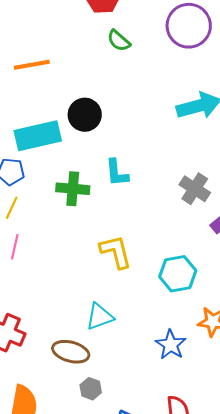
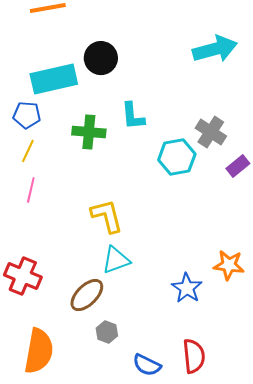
yellow L-shape: (116, 252) -> (107, 216), moved
cyan hexagon: (178, 274) -> (177, 157), moved
brown ellipse: (71, 352) -> (87, 295), turned -60

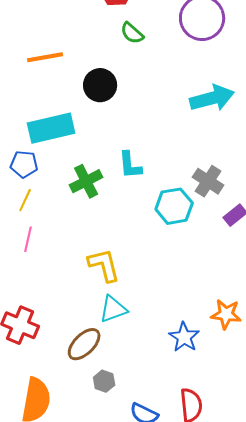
black circle: (101, 58) -> (100, 85), moved
green cross: (89, 132) -> (86, 181), turned -32

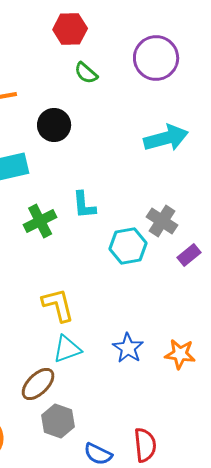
blue star: (184, 337) -> (128, 348), moved
gray hexagon: (104, 381) -> (58, 421), size x1.5

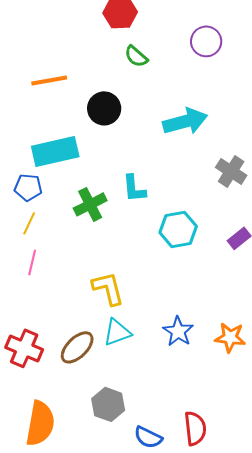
purple circle: (156, 58) -> (206, 41), size x0.7
cyan arrow: (166, 138) -> (185, 121), moved
gray cross: (162, 221) -> (231, 171), moved
brown ellipse: (38, 384) -> (77, 347), moved

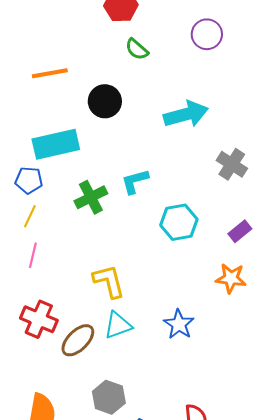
cyan L-shape: (134, 188) -> (135, 181), turned 80
orange star: (230, 337) -> (231, 278), moved
red cross: (24, 348) -> (39, 319), moved

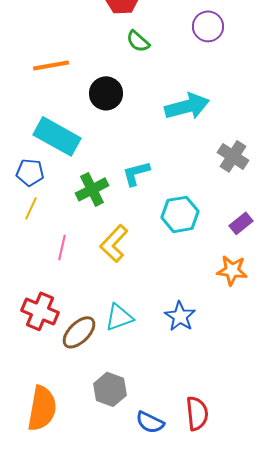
cyan rectangle: (56, 144) -> (57, 136), turned 42
pink line: (33, 255) -> (62, 247), moved
yellow L-shape: (109, 281) -> (114, 243), moved, turned -123

